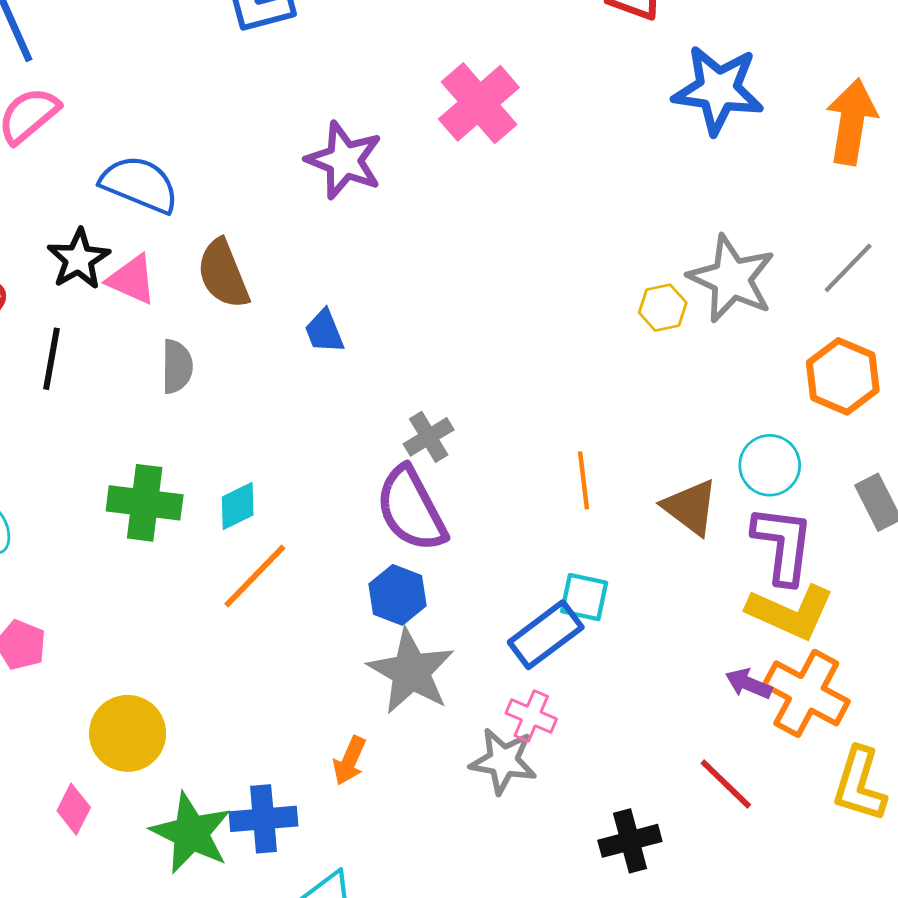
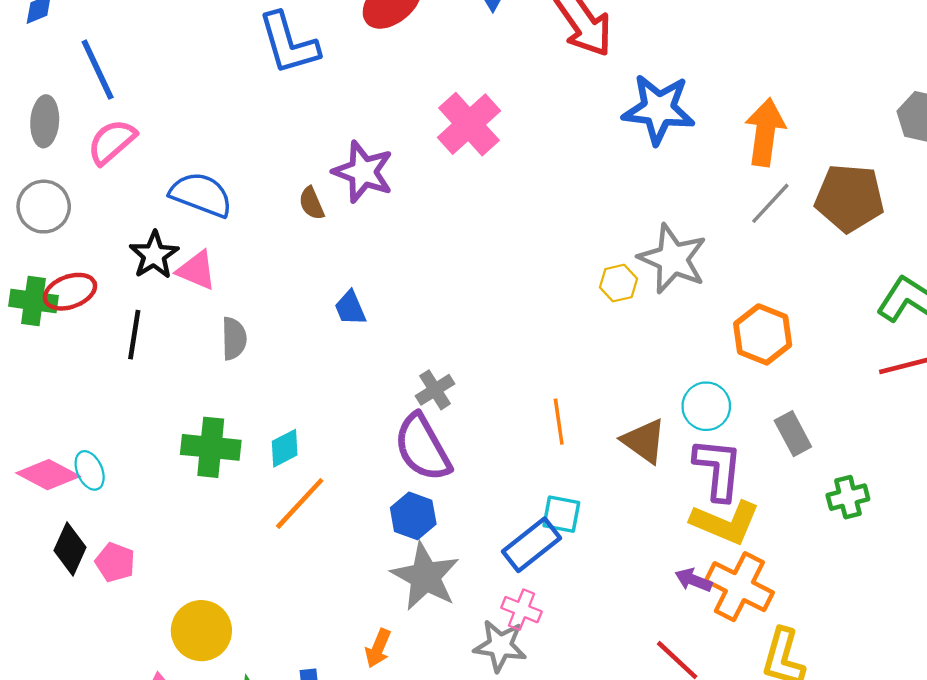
gray line: (848, 268) -> (770, 203), moved
brown semicircle: (223, 274) -> (312, 203), moved, size x0.6

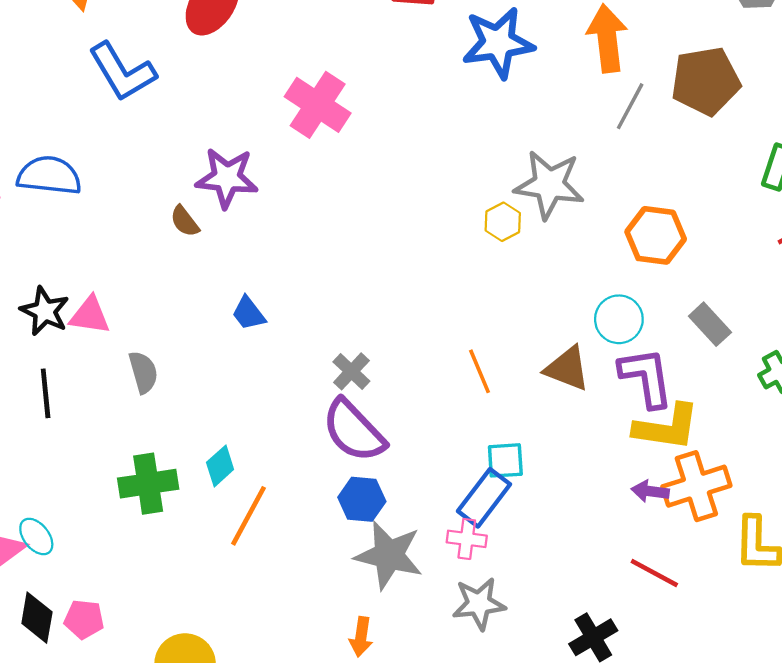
blue semicircle: (201, 195) -> (49, 176), moved
orange cross: (739, 587) -> (696, 486), turned -30
pink cross: (522, 610) -> (467, 539), moved

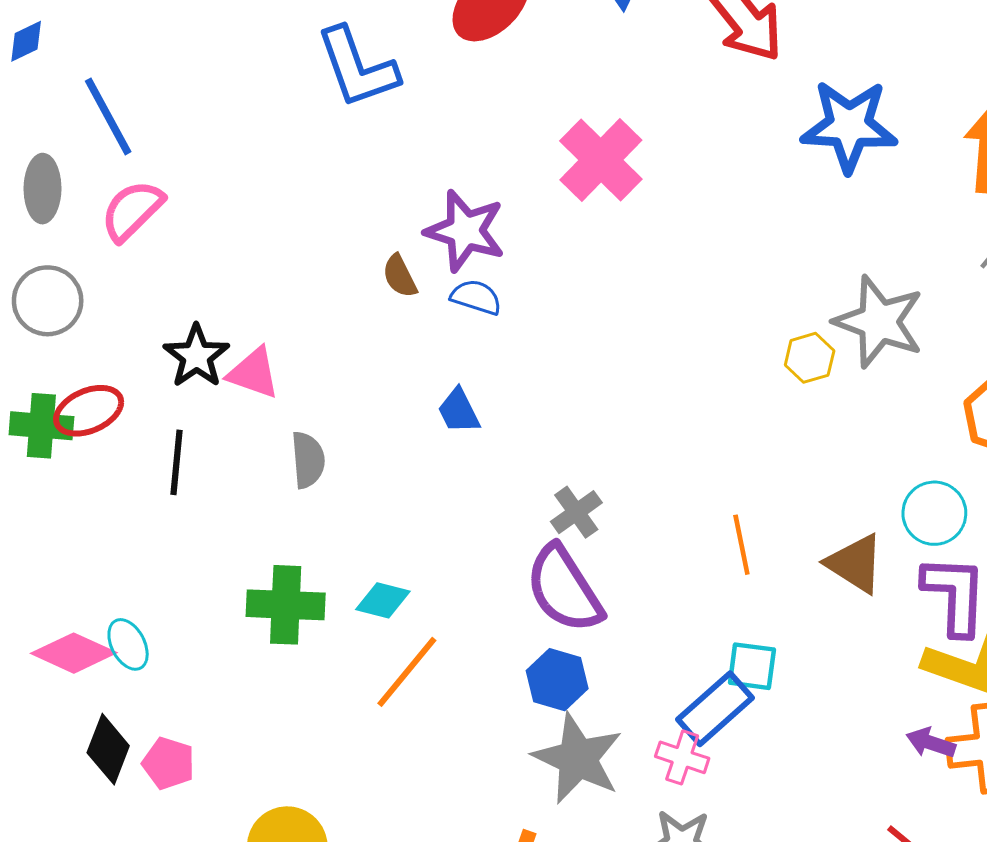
blue semicircle: (49, 176) -> (476, 297), moved, size x0.6
cyan diamond: (220, 466) -> (383, 600), turned 45

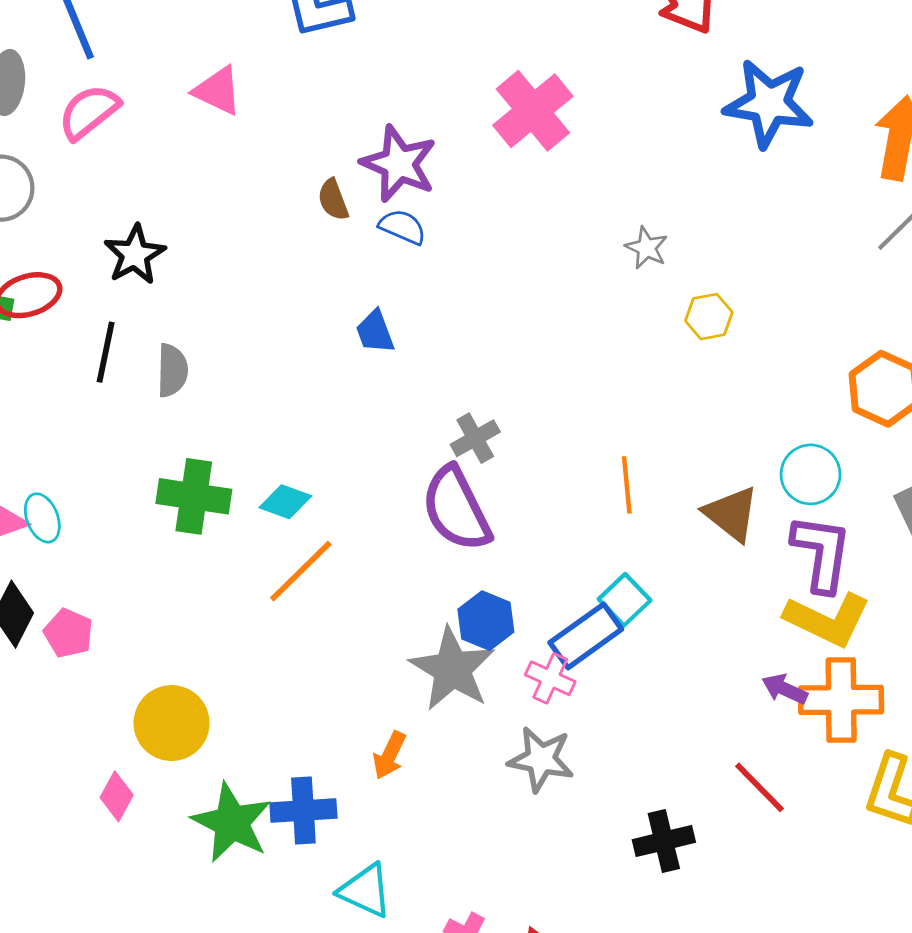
gray star: (879, 322) -> (646, 248), moved, size x0.5
pink triangle: (254, 373) -> (218, 91), moved
gray semicircle: (308, 460) -> (172, 370), moved
cyan square: (752, 666) -> (625, 600), turned 33
blue hexagon: (557, 680) -> (486, 621), moved

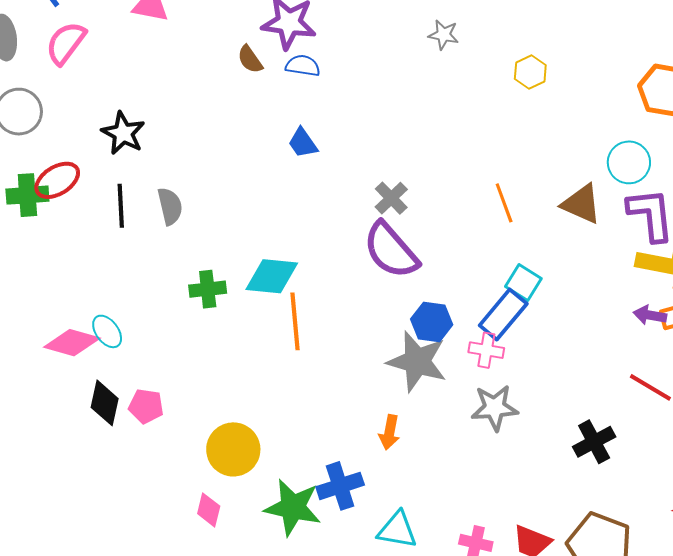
gray star: (646, 248) -> (444, 35), moved
green cross: (194, 496) -> (208, 289), size x0.7
cyan diamond: (285, 502) -> (272, 276), size x1.5
orange line: (301, 571) -> (295, 321), turned -36

